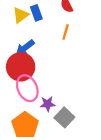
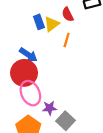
yellow triangle: (21, 15) -> (52, 24), moved
blue arrow: (25, 48) -> (28, 55), turned -108

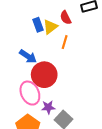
red circle: (24, 73) -> (44, 75), moved

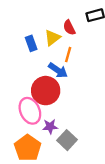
blue rectangle: (38, 25) -> (31, 43), moved
blue arrow: (28, 56) -> (58, 70), moved

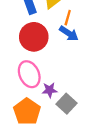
blue arrow: (58, 70) -> (69, 33), moved
red circle: (46, 91) -> (34, 37), moved

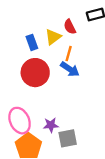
pink ellipse: (29, 74) -> (20, 121), moved
gray square: (67, 104) -> (68, 138), turned 36

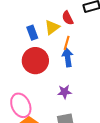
blue arrow: (70, 69) -> (68, 57), turned -132
purple star: (51, 125) -> (65, 92), moved

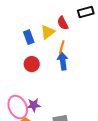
red circle: (35, 61) -> (32, 64), size x0.6
purple star: (65, 92) -> (34, 105), moved

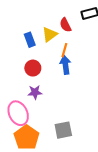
purple star: (34, 105) -> (35, 92), moved

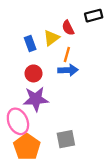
blue arrow: (65, 65) -> (68, 70), turned 96
purple star: (35, 92) -> (36, 99), size x1.6

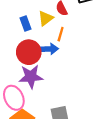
blue arrow: (68, 70) -> (49, 49), moved
red circle: (34, 73) -> (29, 52), size x1.5

